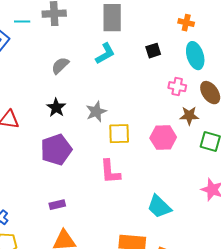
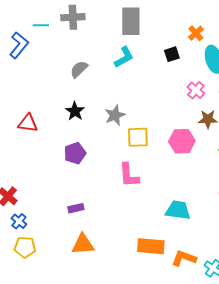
orange cross: (186, 23) -> (196, 33), moved, turned 35
pink cross: (177, 87) -> (196, 90), turned 30
purple pentagon: (56, 150) -> (75, 153), size x0.7
cyan trapezoid: (159, 207) -> (178, 210), turned 144

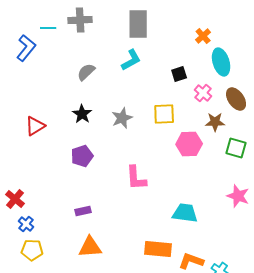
black square: (172, 54) -> (179, 74), moved
red triangle: (28, 123) -> (35, 126), turned -40
yellow square: (138, 137) -> (164, 114), moved

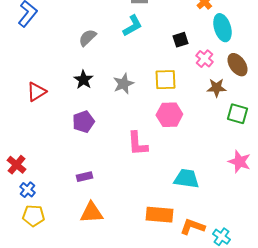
pink hexagon: (189, 144) -> (169, 115), moved

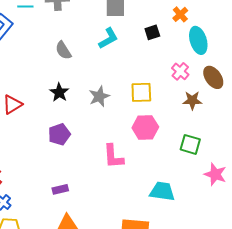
gray semicircle: (87, 38) -> (63, 50), turned -78
black square: (180, 40) -> (152, 32), moved
green square: (237, 114) -> (190, 144), moved

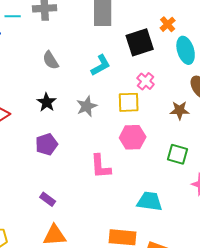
black square: (152, 32) -> (140, 42), size x1.8
cyan L-shape: (108, 38) -> (101, 65), moved
pink cross: (180, 71) -> (146, 81), moved
purple rectangle: (60, 189) -> (48, 199), turned 49

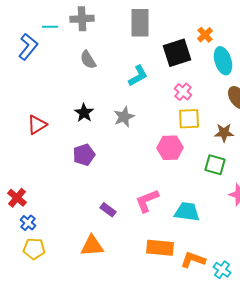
gray semicircle: (51, 60) -> (88, 60), moved
yellow square: (129, 102) -> (189, 119), moved
brown star: (180, 110) -> (224, 133), moved
pink L-shape: (101, 166) -> (147, 201), moved, turned 72
purple rectangle: (48, 199) -> (108, 210), moved

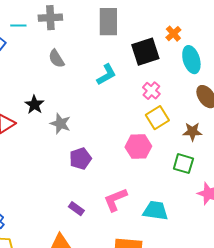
black star: (84, 113) -> (34, 105), moved
gray star: (124, 117) -> (60, 124), moved, turned -30
yellow square: (189, 119) -> (157, 118), turned -30
purple pentagon: (84, 155) -> (80, 159), moved

